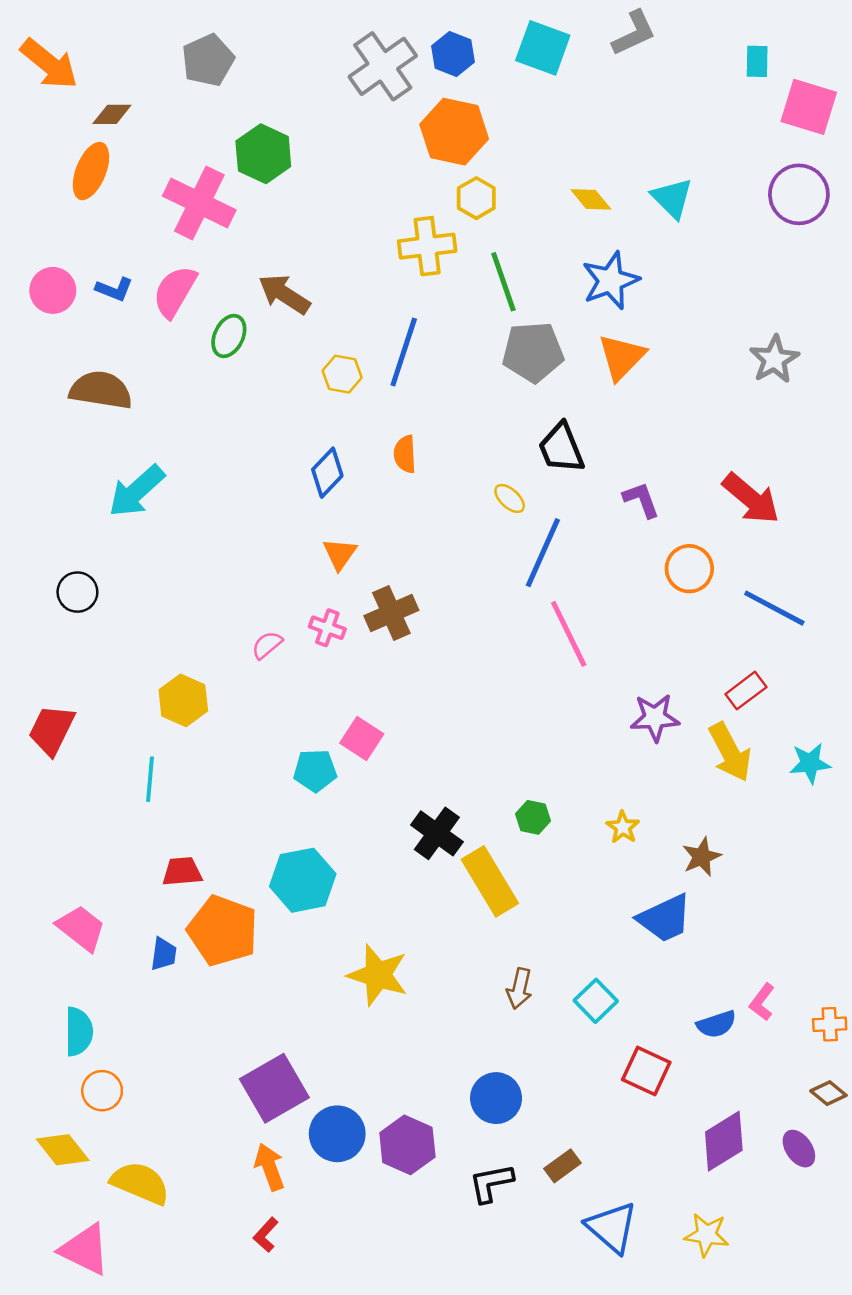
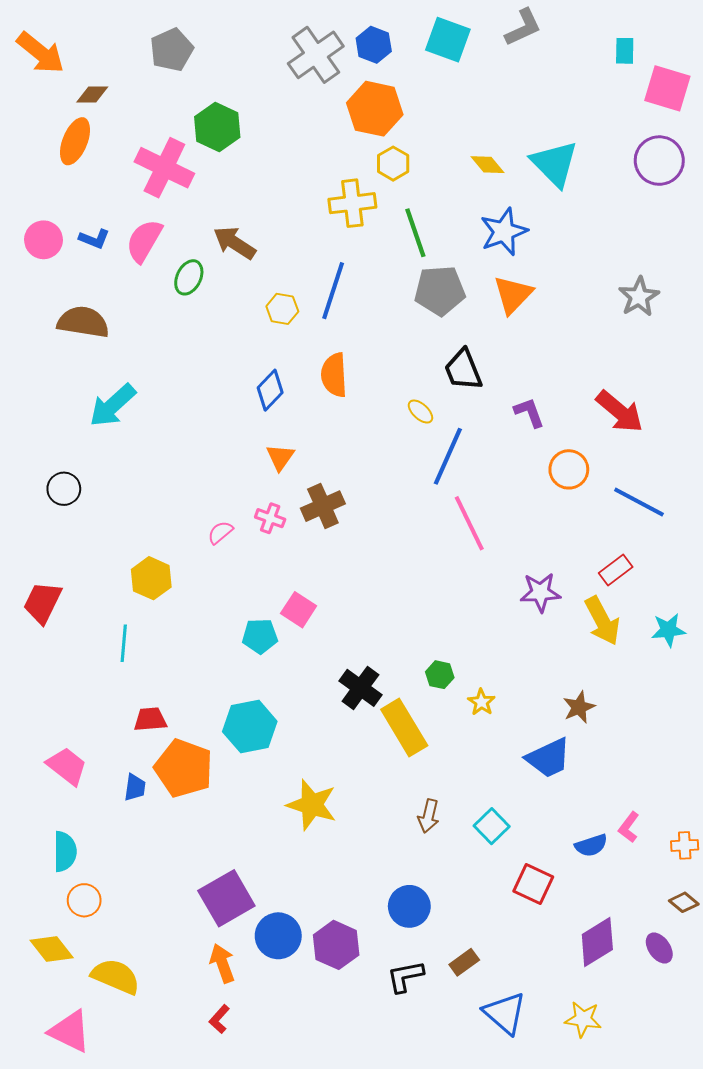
cyan triangle: (672, 198) -> (555, 164), size x1.4
orange semicircle: (405, 454) -> (334, 375), size x1.4
yellow star: (623, 827) -> (481, 702), moved

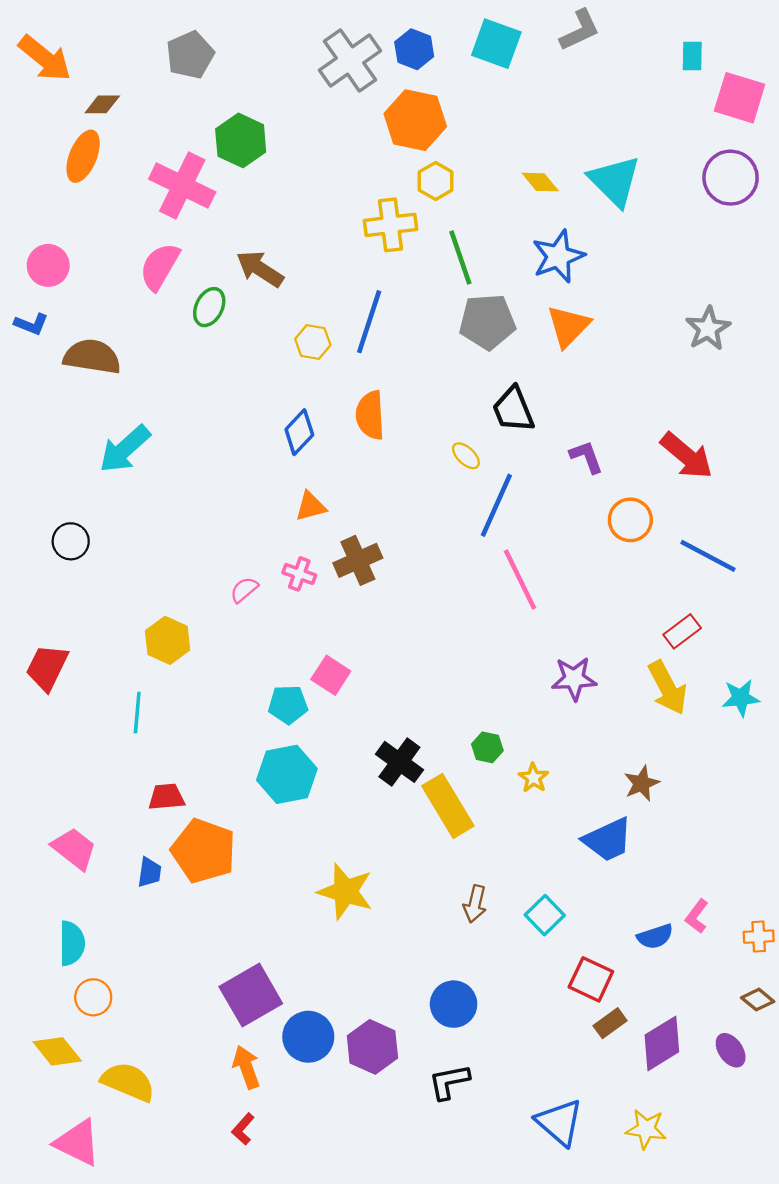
blue L-shape: (94, 239) -> (31, 324), moved
orange triangle: (280, 457) -> (311, 506), turned 40
purple star: (540, 592) -> (574, 679), moved
cyan hexagon: (250, 727) -> (287, 774), moved
brown rectangle: (464, 962) -> (610, 1023), moved

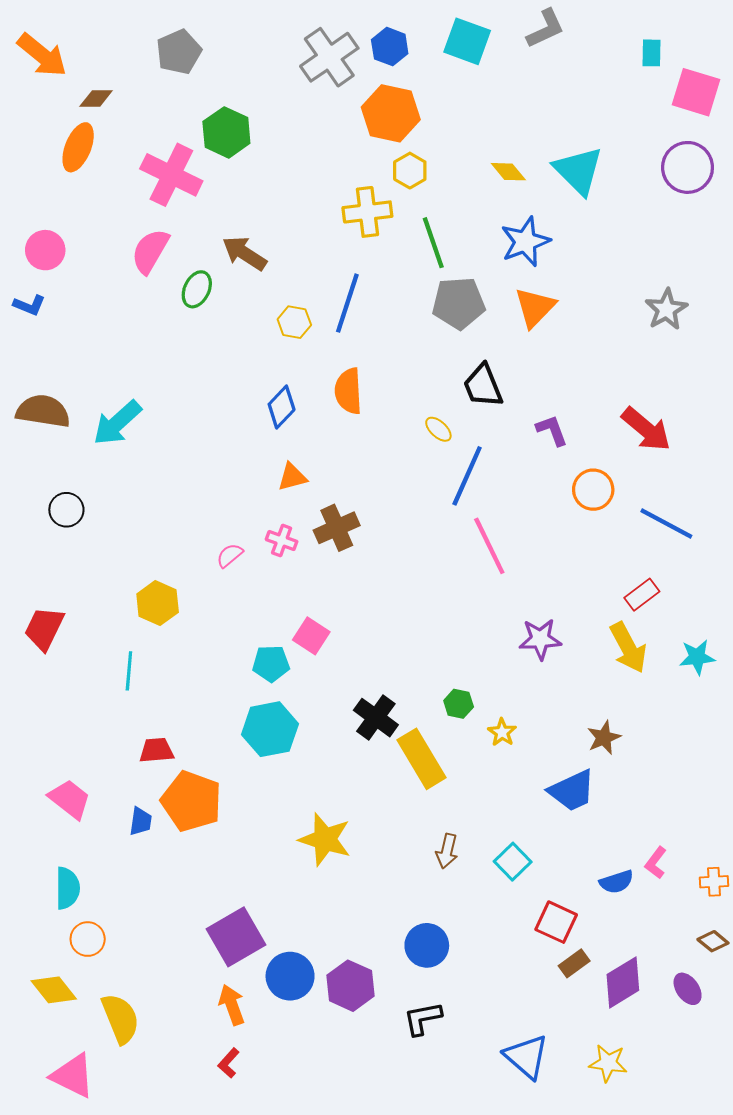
brown semicircle: (92, 357) -> (43, 411), moved
yellow semicircle: (128, 1082) -> (120, 1019), turned 45

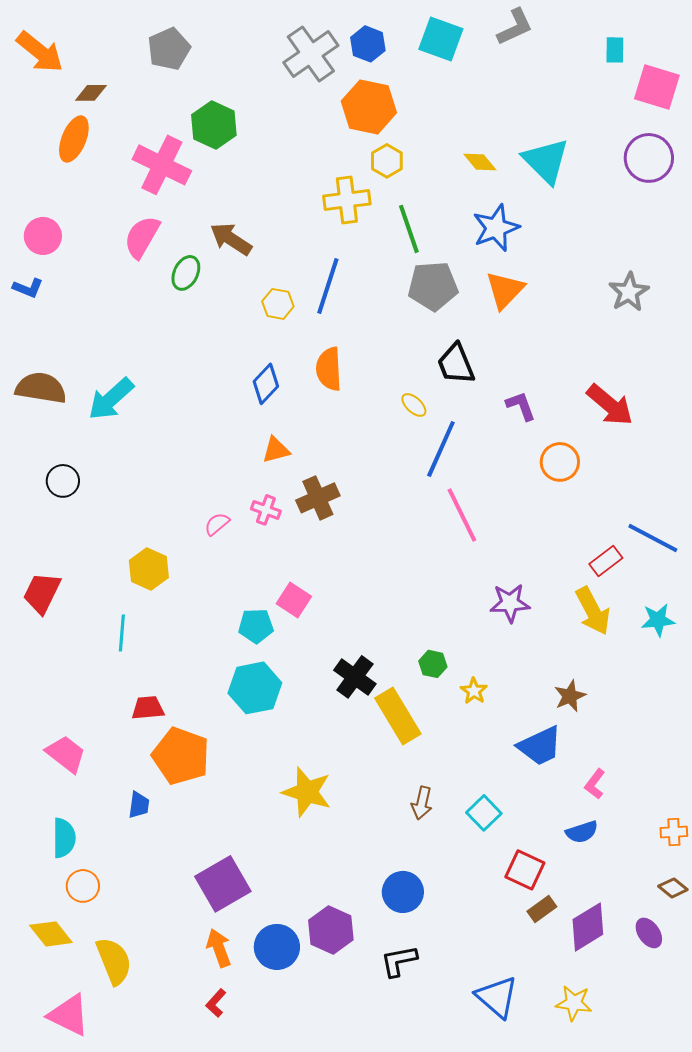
blue line: (666, 524) -> (653, 538), moved
blue trapezoid: (141, 821) -> (139, 805), moved
pink L-shape: (656, 863) -> (595, 784), moved
blue circle: (290, 976) -> (277, 947), moved

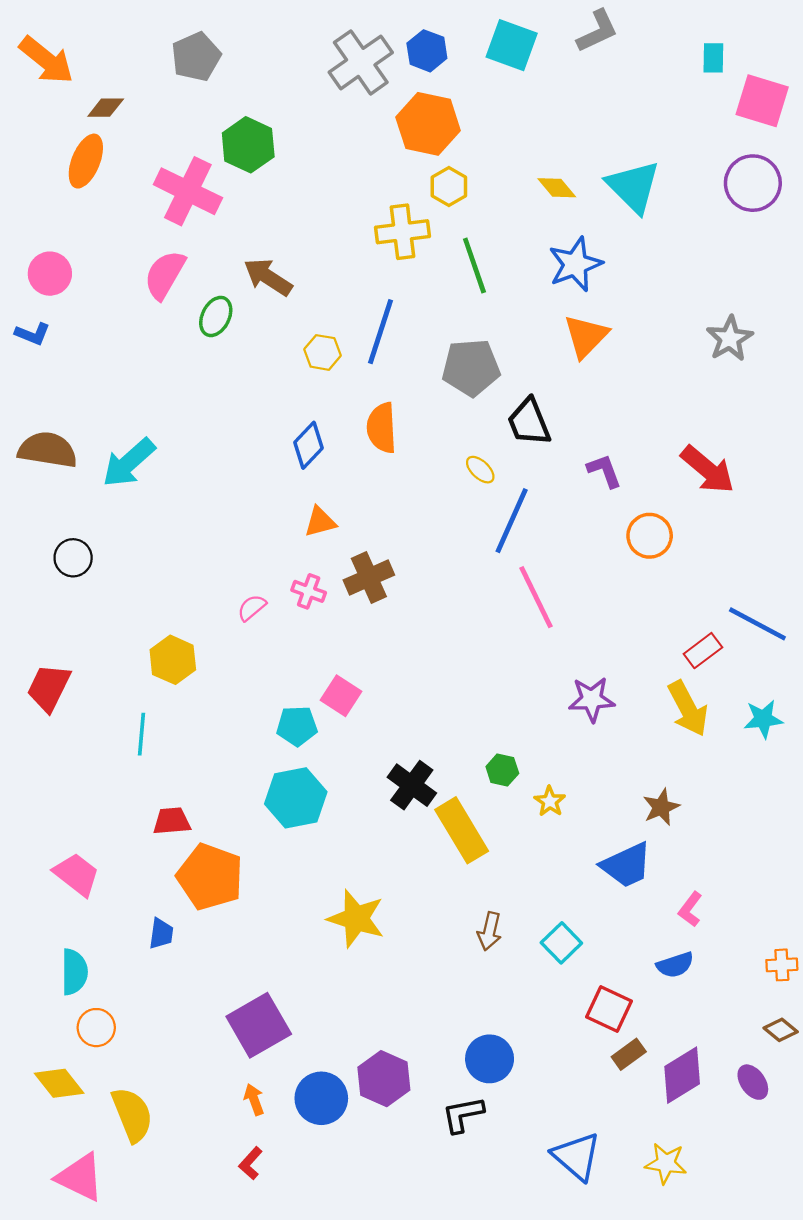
gray pentagon: (433, 286) -> (471, 368), moved
blue circle: (403, 892) -> (490, 1059), moved
orange arrow: (219, 948) -> (254, 1099), size x0.7

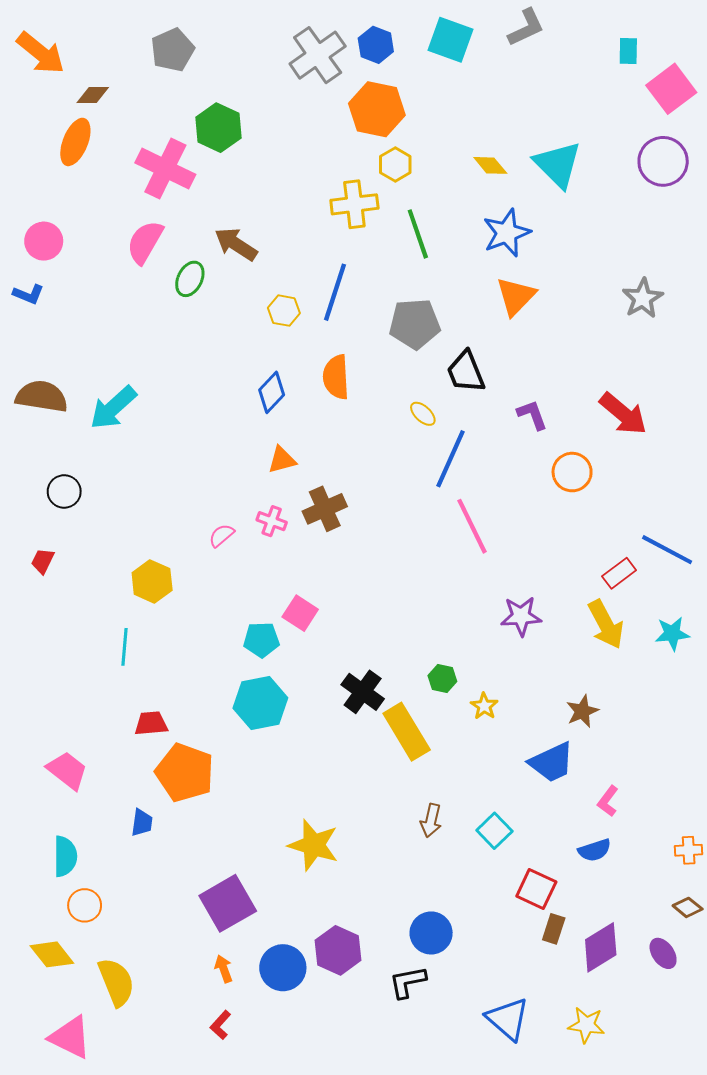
pink square: (762, 101) -> (671, 89), turned 36
red trapezoid: (49, 688) -> (43, 561), moved, size x0.6
yellow star: (356, 919) -> (314, 845), moved
brown rectangle: (629, 1054) -> (554, 929), turned -36

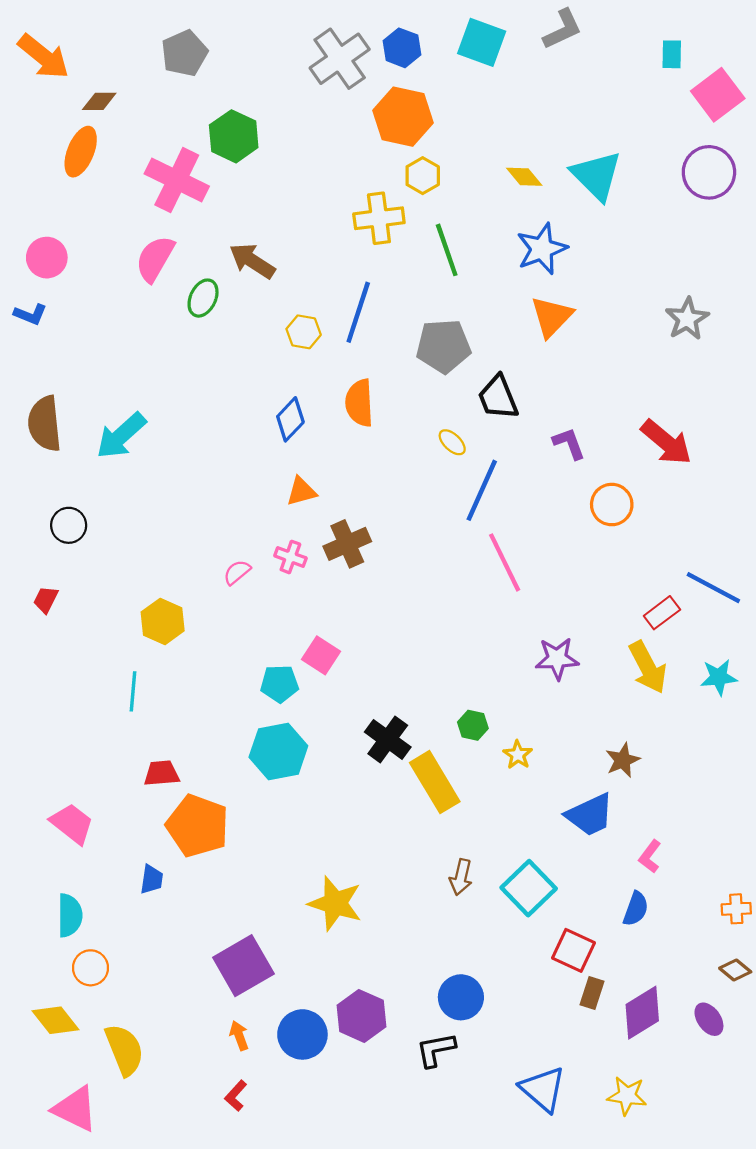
brown semicircle: (42, 396) -> (45, 424), turned -105
cyan square: (494, 831) -> (529, 888), size x1.4
blue semicircle: (595, 850) -> (636, 909), turned -52

